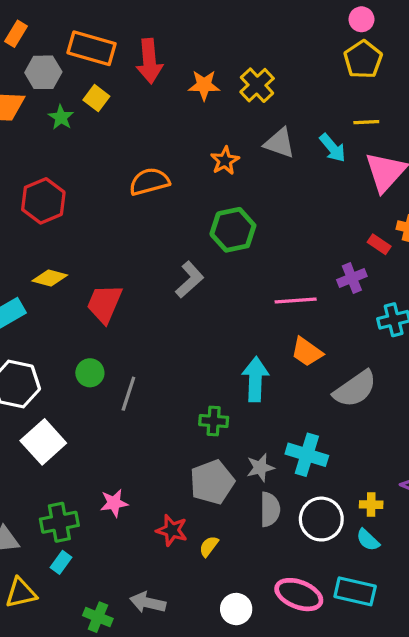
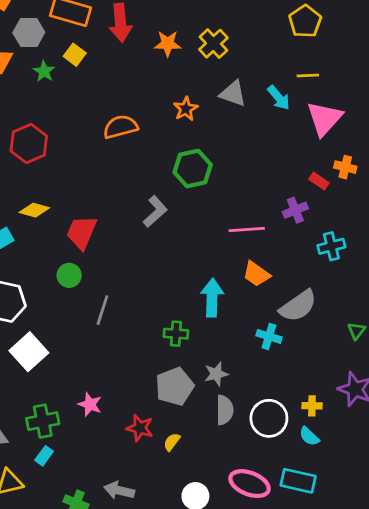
green circle: (90, 373) -> (69, 275), moved
cyan cross: (307, 455) -> (269, 336), moved, size x0.7
pink star: (114, 503) -> (90, 404), turned 30

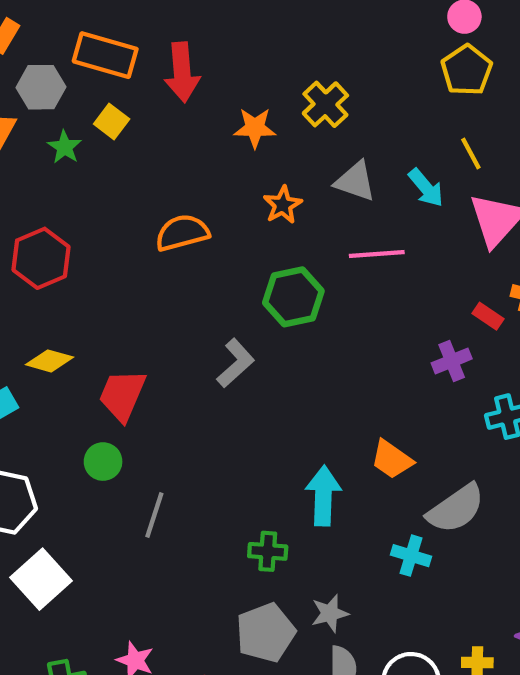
orange star: (168, 44) -> (255, 128), moved
yellow line: (308, 76) -> (471, 154), turned 65
pink line: (247, 230) -> (377, 254), moved

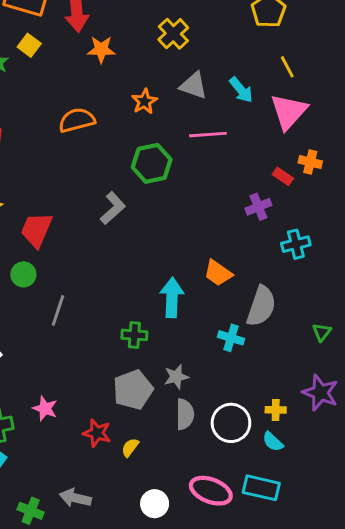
orange star: (255, 128) -> (101, 50), moved
yellow line: (471, 154) -> (287, 67), moved
gray semicircle: (456, 509) -> (261, 306), turned -36

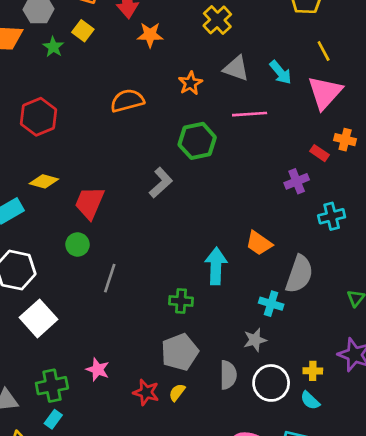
gray star: (176, 377) -> (255, 340), moved
yellow semicircle: (130, 447) -> (177, 392), moved

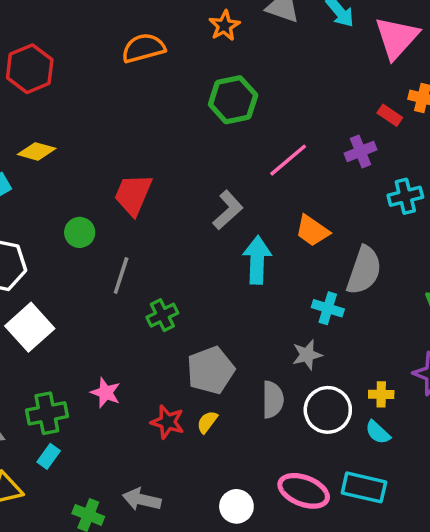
pink line: (250, 114) -> (288, 160), moved, turned -36
gray L-shape: (161, 183) -> (228, 210), moved
red trapezoid: (90, 203) -> (133, 195), moved
green cross: (181, 301) -> (162, 315), moved, turned -30

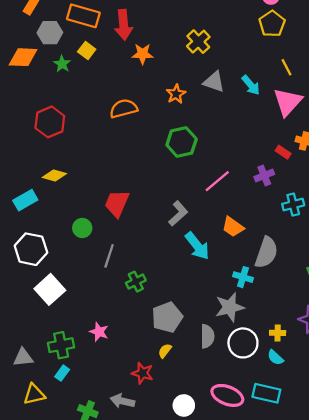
cyan arrow: (257, 260) -> (197, 246), turned 140
gray star: (307, 355) -> (230, 307), size x1.5
red star: (168, 422) -> (143, 373), moved

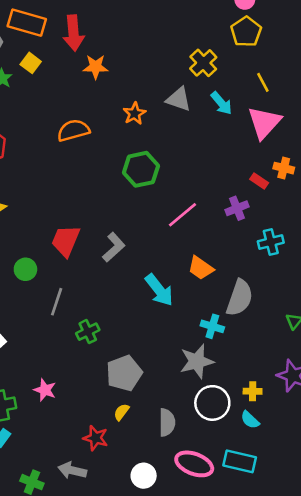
yellow cross: (198, 42) -> (203, 63), moved
gray L-shape: (178, 213) -> (114, 247), moved
gray semicircle: (207, 336) -> (167, 422), moved

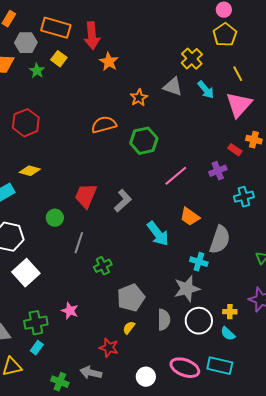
orange star: (96, 67) -> (109, 62), turned 30
orange semicircle: (73, 130) -> (104, 125), moved
gray semicircle: (167, 422) -> (164, 320), moved

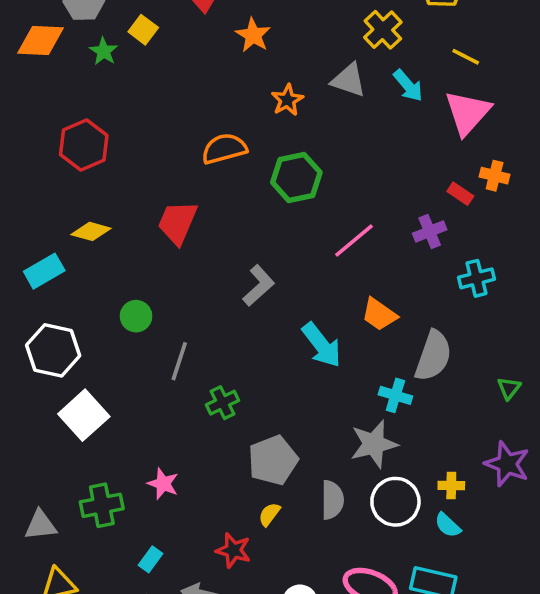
orange star: (109, 62) -> (253, 35), moved
yellow line: (238, 74) -> (466, 57), turned -35
red trapezoid: (86, 196) -> (177, 222), moved
cyan rectangle: (37, 348) -> (150, 559), moved

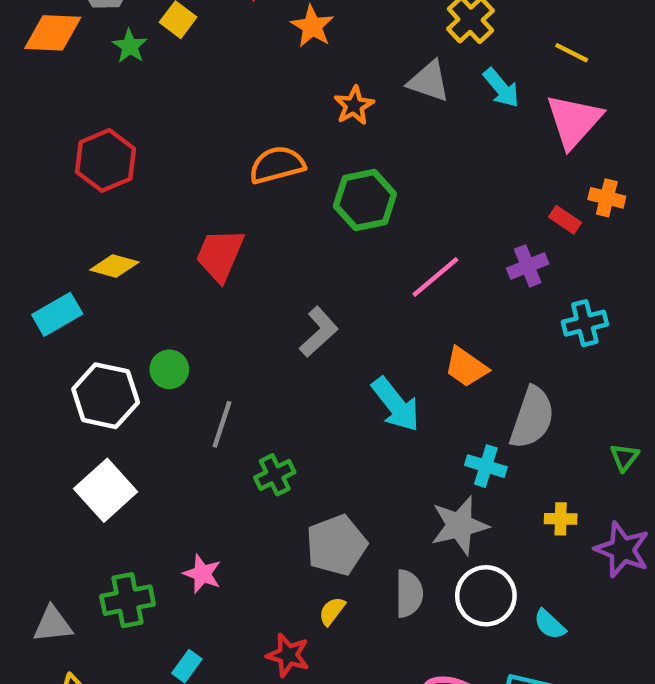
white hexagon: (53, 350) -> (106, 396), moved
yellow cross: (451, 485) -> (561, 519), moved

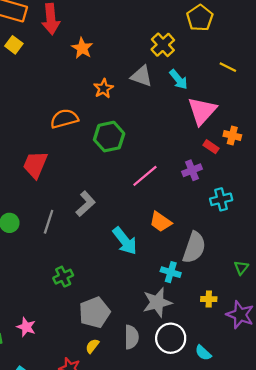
yellow line: (572, 53) -> (228, 67), moved
pink triangle: (574, 121) -> (202, 111), moved
gray line: (222, 424) -> (49, 222), moved

